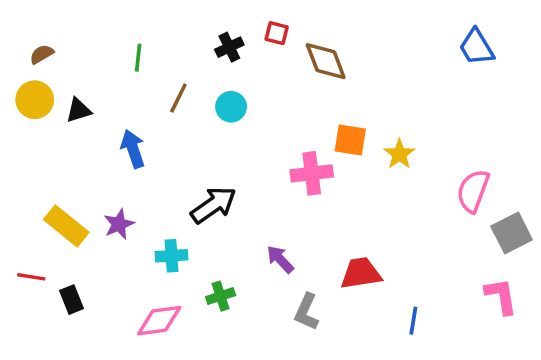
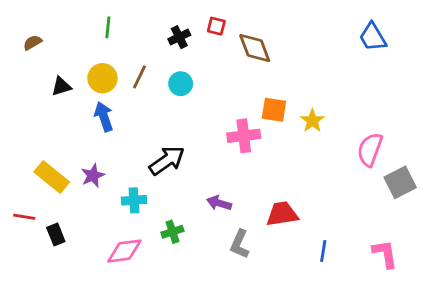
green line: (138, 58) -> (108, 27), moved
yellow circle: (35, 100) -> (102, 78), moved
purple arrow: (280, 259) -> (219, 203), turned -30
pink L-shape: (501, 296) -> (385, 254), moved

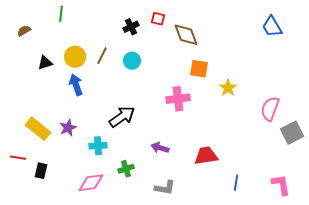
green line: (108, 27) -> (61, 14), moved
orange square: (274, 110) -> (199, 69), moved
black rectangle: (56, 235) -> (41, 171), turned 35
gray L-shape: (240, 244) -> (165, 188), moved, turned -105

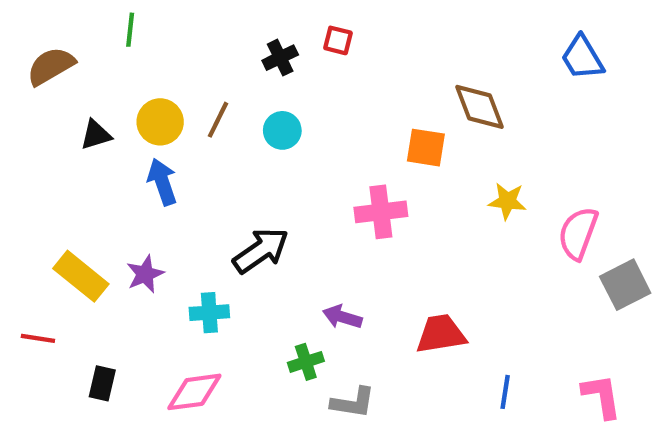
brown semicircle: (24, 31) -> (51, 66), size x1.6
brown diamond: (186, 35) -> (479, 107), moved
yellow star: (228, 88) -> (507, 201), moved, turned -30
green cross: (126, 169) -> (306, 362), moved
black rectangle: (41, 171) -> (102, 383), moved

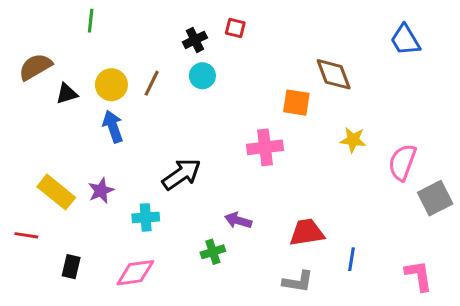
brown semicircle: (51, 66) -> (35, 67), moved
cyan circle: (282, 130) -> (202, 76), moved
blue line: (505, 392) -> (352, 259), moved
gray L-shape: (353, 403) -> (298, 282), moved

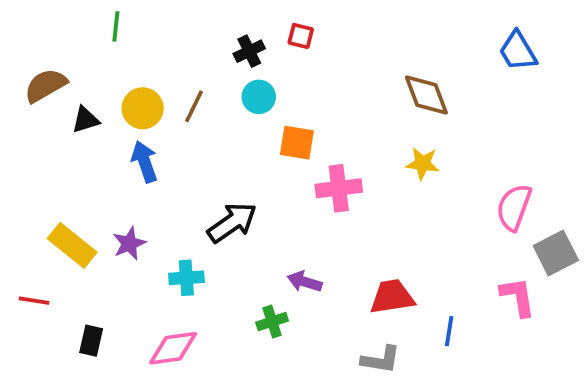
orange square: (296, 103) -> (297, 143), moved
yellow star: (353, 140) -> (423, 164), moved
pink L-shape: (419, 276) -> (518, 297), moved

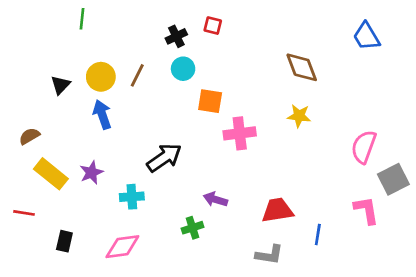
brown semicircle: (45, 85) -> (29, 136), moved, size x0.7
black triangle: (85, 120) -> (60, 85), turned -30

